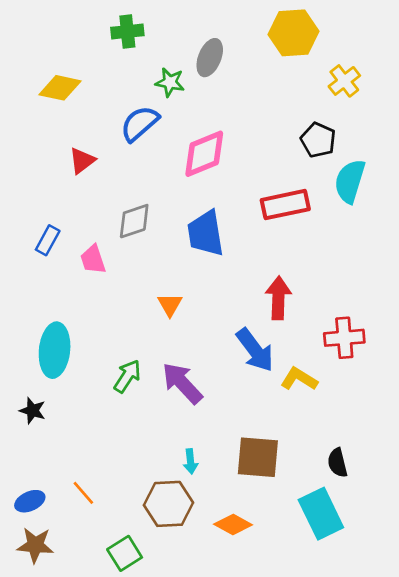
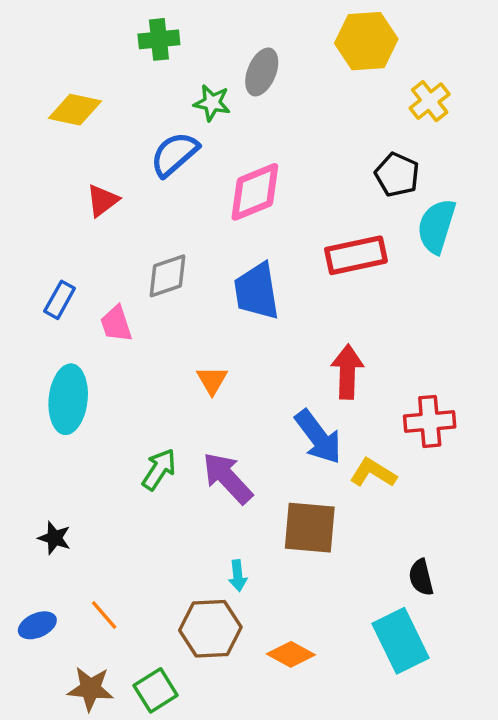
cyan ellipse: (55, 350) -> (68, 399), moved
black star: (33, 411) -> (54, 538), moved
brown square: (258, 457) -> (310, 528), moved
brown star: (35, 545) -> (90, 689), moved

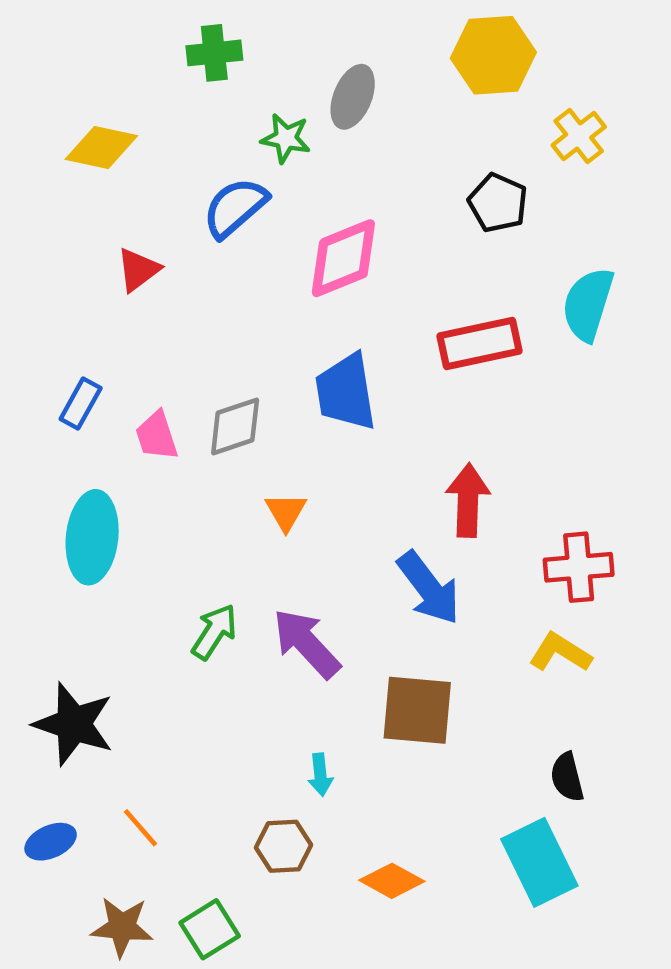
black pentagon: (397, 175) -> (498, 203), moved
gray diamond: (168, 276) -> (235, 427), moved
yellow L-shape: (373, 473) -> (560, 653), moved
black star: (54, 538) -> (74, 724), size x1.8
brown hexagon: (210, 629) -> (283, 846), size x0.7

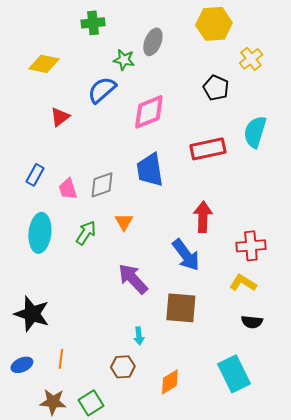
green arrow: (214, 632) -> (86, 233), moved
black semicircle: (567, 777) -> (252, 322), moved, turned -70
orange line: (140, 828) -> (61, 359), turned 48
orange diamond: (392, 881) -> (170, 382), turned -60

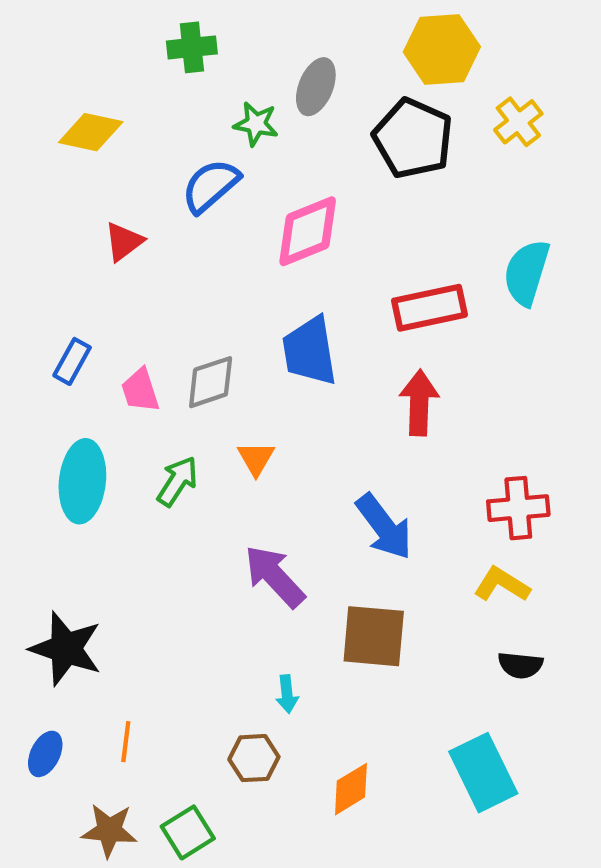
black pentagon: (216, 88) -> (413, 138), moved, size x1.5
red arrow: (203, 217) -> (419, 403), moved
blue ellipse: (22, 365) -> (45, 754), turned -40

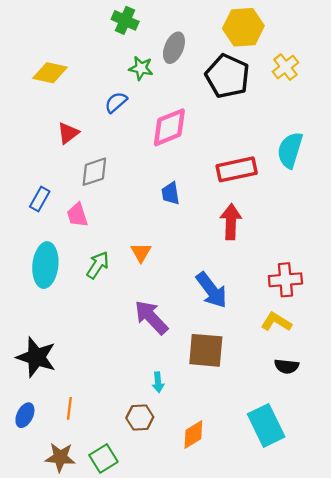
green cross: (192, 47) -> (125, 20), moved, turned 30
blue semicircle: (211, 186) -> (116, 102), size x0.7
blue trapezoid: (310, 351) -> (171, 193), size x0.6
gray diamond: (211, 382) -> (94, 172), moved

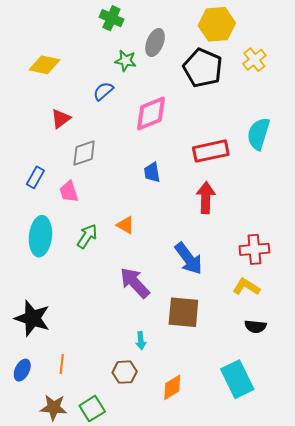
orange triangle: (141, 253) -> (126, 225), turned -30

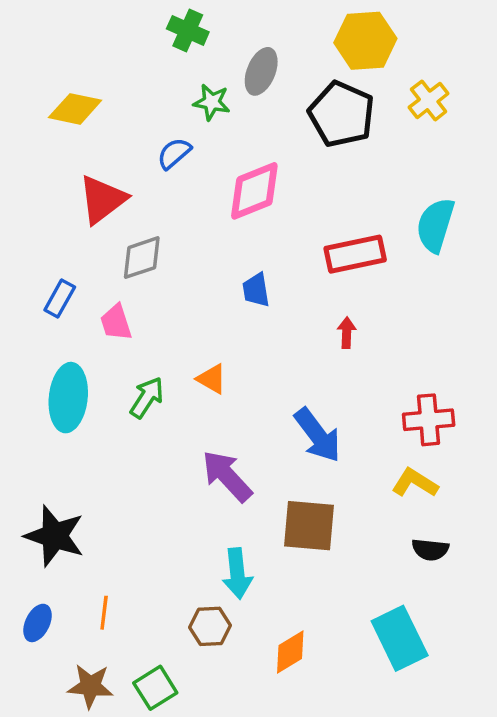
red triangle: (61, 119) -> (102, 199), size x1.5
red arrow: (206, 198) -> (347, 333), size x0.6
cyan arrow: (141, 341) -> (237, 573), size x1.6

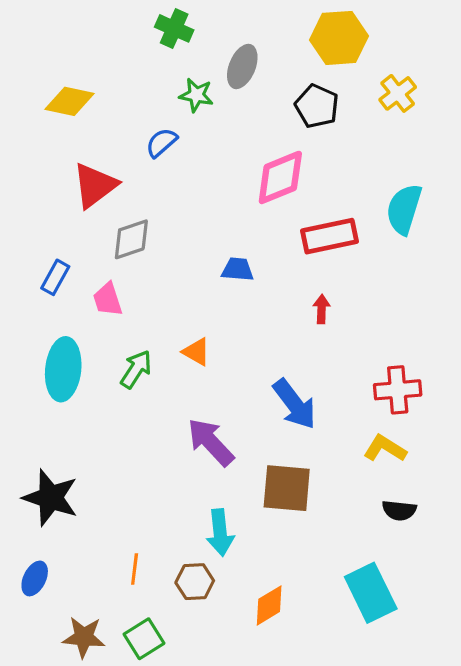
black pentagon: (341, 114) -> (317, 106), size x0.7
pink diamond: (254, 191) -> (280, 177), moved
blue trapezoid: (256, 290) -> (238, 269), turned 104
orange line: (104, 613) -> (135, 569), moved

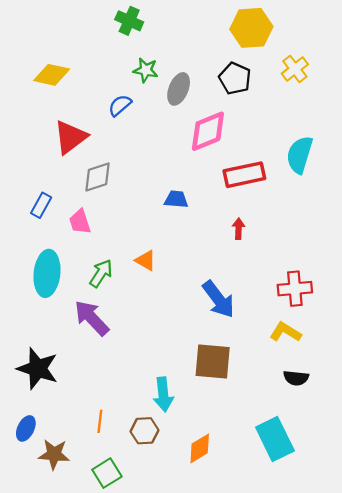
gray ellipse: (242, 66) -> (179, 89), moved
purple arrow: (211, 442) -> (92, 318), moved
brown star: (84, 637) -> (54, 454), moved

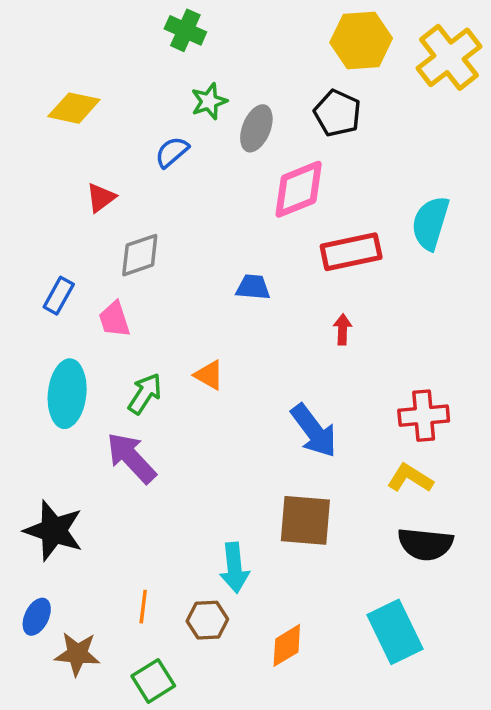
yellow cross: (295, 69) -> (449, 57), moved, size x1.6
green star: (146, 70) -> (209, 101), turned -30
red triangle: (70, 137) -> (101, 198), size x0.6
black semicircle: (296, 378) -> (425, 544), size x1.5

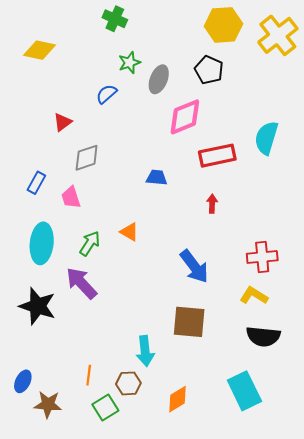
yellow diamond: (74, 108) -> (40, 50), moved
black star: (54, 531) -> (37, 306), moved
green square: (153, 681) -> (105, 408), moved

